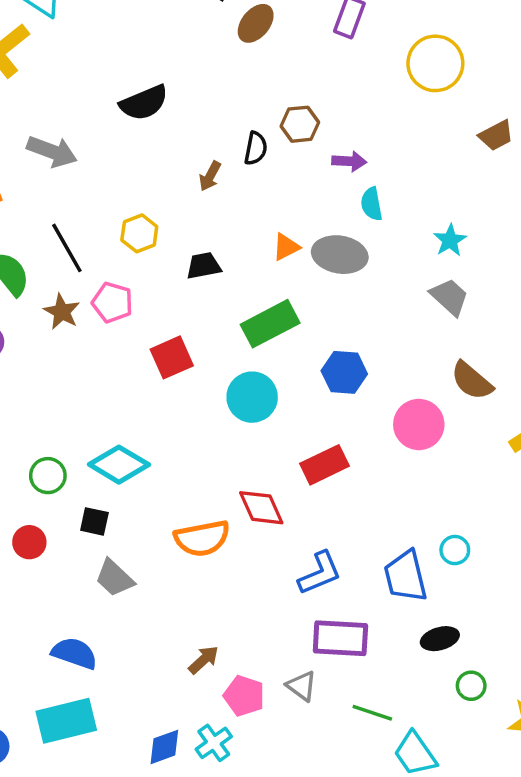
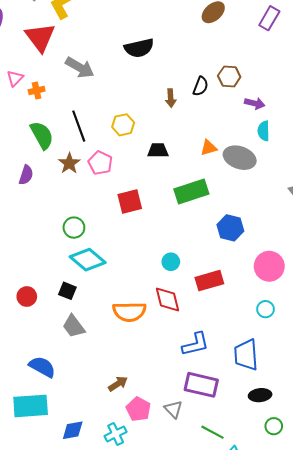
brown arrow: (210, 176) -> (171, 98), turned -42
cyan circle: (252, 397) -> (171, 262), moved, size x0.6
green circle: (48, 476) -> (74, 228), moved
cyan circle: (455, 550) -> (265, 309), moved
blue diamond: (164, 747) -> (73, 430), moved

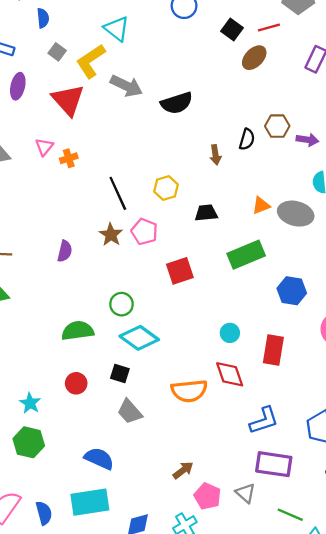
gray arrow: (80, 67) -> (126, 86), moved
purple arrow: (255, 103) -> (307, 140), moved
green semicircle: (42, 135) -> (78, 331), moved, turned -64
red rectangle: (209, 281) -> (273, 350), turned -60

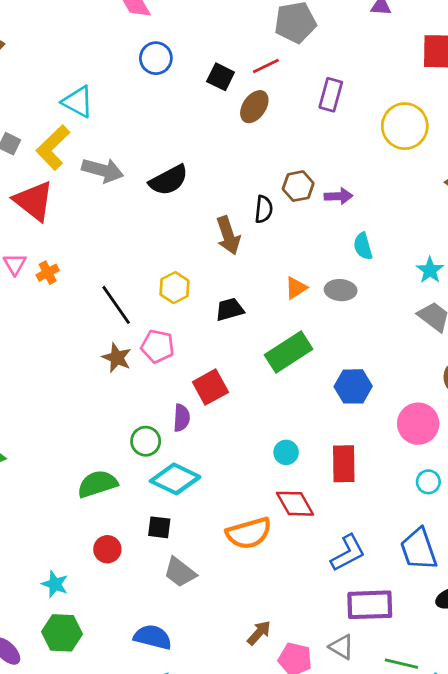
brown arrow: (215, 155) -> (228, 235), size x1.5
gray ellipse: (296, 214) -> (341, 290), size x0.7
purple semicircle: (65, 251) -> (182, 418), moved

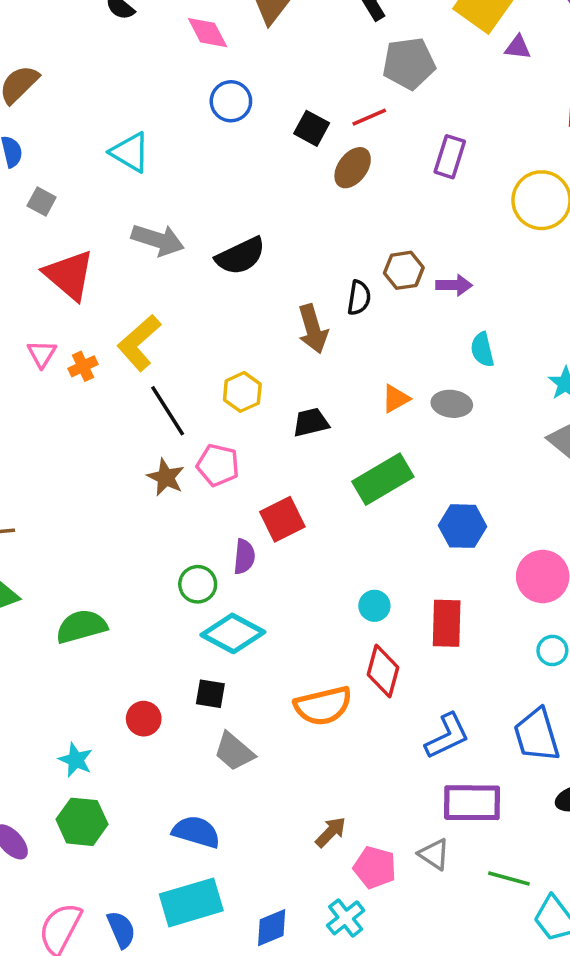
yellow L-shape: (53, 148) -> (139, 343), moved
green semicircle: (97, 484) -> (81, 626), moved
red diamond: (295, 504) -> (383, 671), turned 42

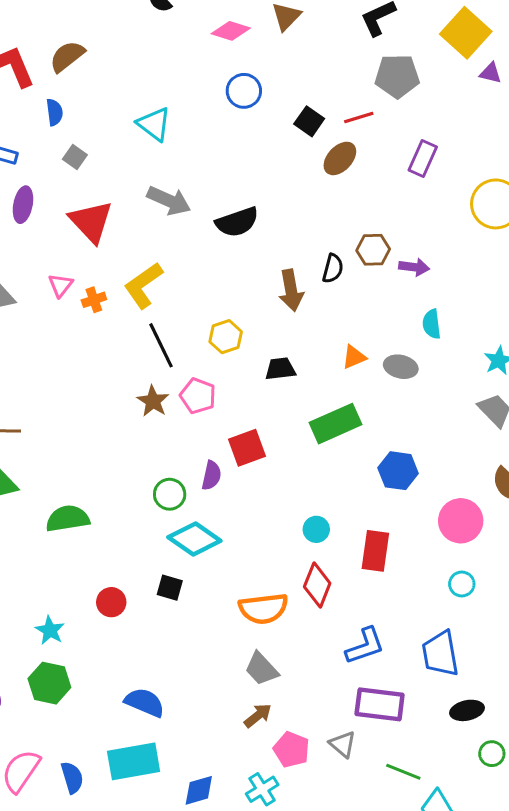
pink diamond: (208, 33) -> (231, 31), turned -51
gray trapezoid: (234, 752) -> (261, 669), moved

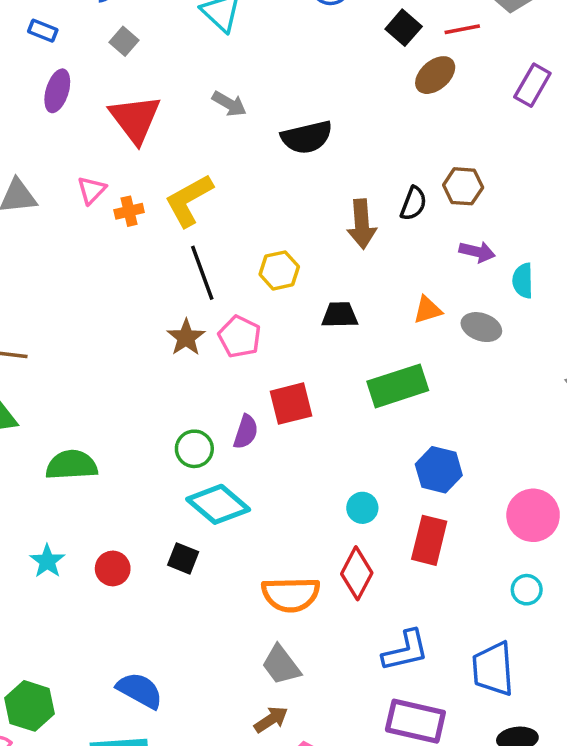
gray arrow: (169, 201) -> (229, 104), size x0.7
purple arrow: (414, 267) -> (477, 252), moved
blue hexagon: (398, 471) -> (439, 470), moved
cyan star: (50, 630) -> (47, 561), moved
green hexagon: (49, 683) -> (30, 706), moved

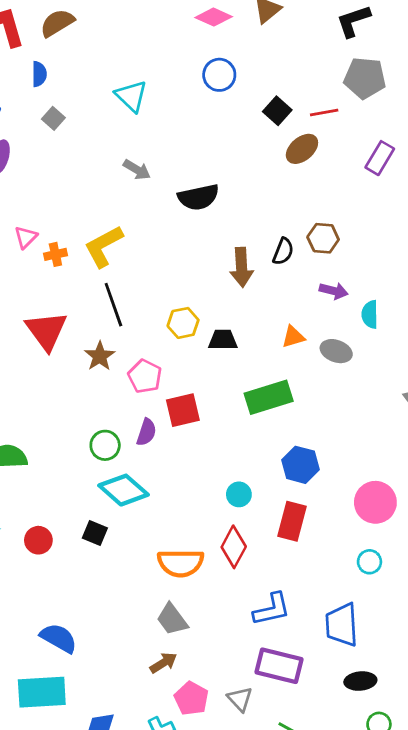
red triangle: (135, 119) -> (46, 331), moved
yellow hexagon: (279, 270) -> (183, 323), moved
pink pentagon: (240, 337) -> (145, 376), moved

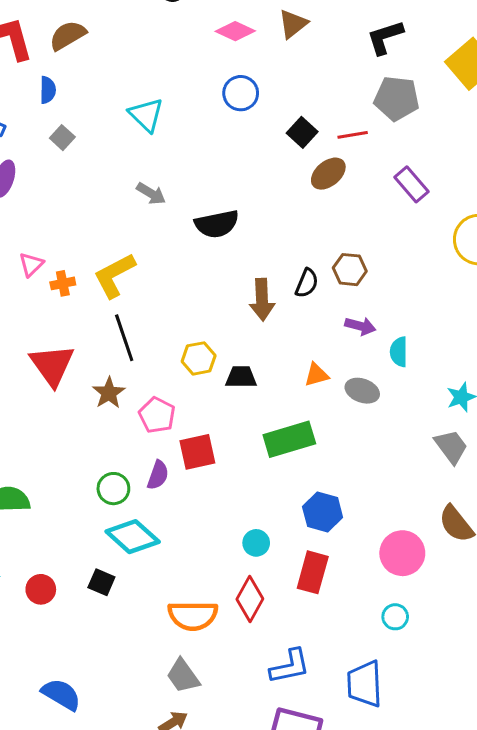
purple rectangle: (380, 158) -> (411, 184), turned -72

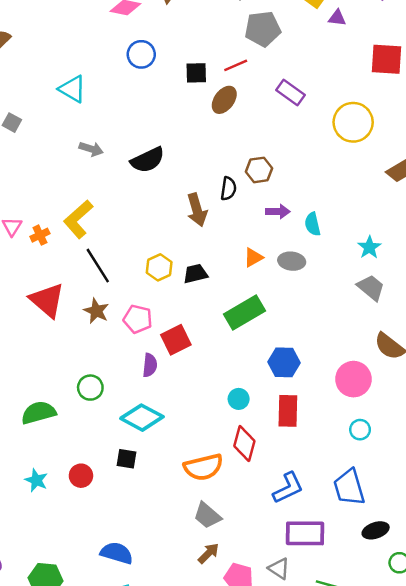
black square: (302, 132) -> (196, 73), turned -30
green circle: (113, 489) -> (90, 388), moved

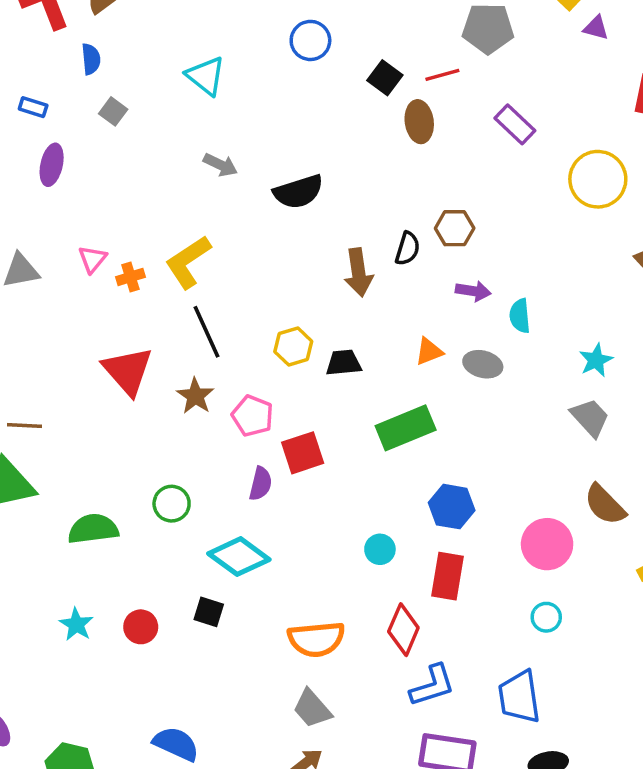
black square: (196, 73) -> (385, 78), turned 30
brown ellipse: (224, 100) -> (419, 122), turned -52
red diamond: (244, 443) -> (403, 630), moved

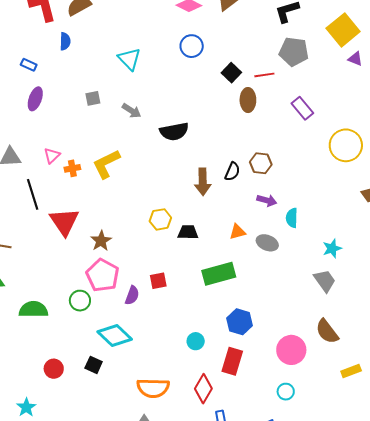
gray square: (113, 111) -> (93, 98), moved, turned 35
black line: (206, 332) -> (33, 194), moved
pink pentagon: (253, 416) -> (102, 275), moved, size x1.4
red square: (303, 453) -> (158, 281), size x0.7
cyan star: (76, 624) -> (26, 407), moved

